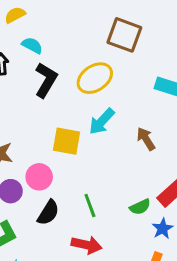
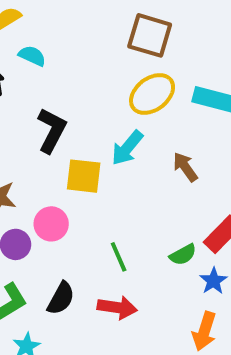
yellow ellipse: (95, 78) -> (152, 94), moved
black L-shape: (46, 80) -> (52, 130), moved
black semicircle: (48, 213) -> (61, 298), moved

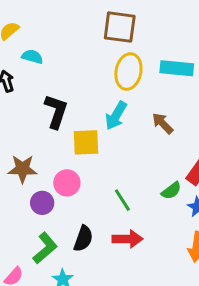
yellow ellipse: (152, 94) -> (128, 72), turned -32

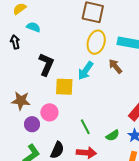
brown arrow: (163, 123) -> (115, 66), moved
green semicircle: (171, 191) -> (113, 135), moved

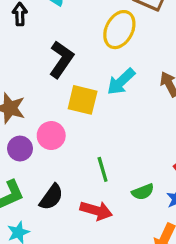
yellow ellipse: (96, 42) -> (119, 30), moved

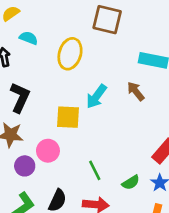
yellow ellipse: (119, 30) -> (70, 54), moved
black L-shape: (61, 59) -> (20, 98), moved

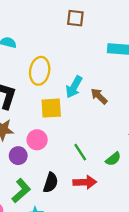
brown square: (107, 20) -> (75, 18), size x0.7
yellow ellipse: (70, 54) -> (40, 71), moved
brown arrow: (136, 91) -> (99, 96), moved

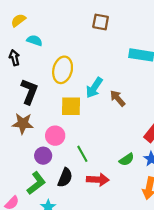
green line: (80, 152) -> (82, 154), moved
purple circle: (18, 156) -> (43, 156), moved

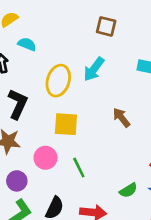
cyan arrow: (94, 88) -> (94, 69), moved
green line: (82, 154) -> (79, 168), moved
purple circle: (43, 156) -> (17, 181), moved

